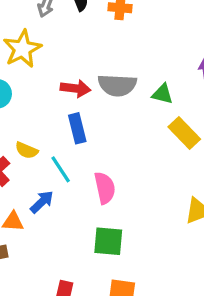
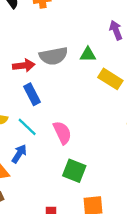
green square: (108, 241) -> (74, 171), turned 30

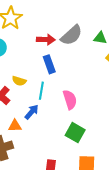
gray semicircle: (53, 56) -> (72, 35), turned -40
cyan line: (27, 127) -> (41, 91), turned 48

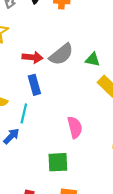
pink semicircle: (70, 100) -> (75, 127), moved
green square: (75, 133) -> (58, 162), turned -36

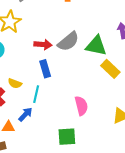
green triangle: (93, 60) -> (96, 46), size x1.6

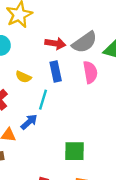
yellow semicircle: (15, 83) -> (23, 77), moved
pink semicircle: (81, 106) -> (90, 72), moved

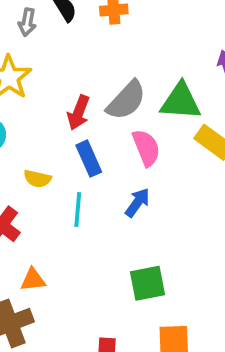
red arrow: (55, 43) -> (78, 113), turned 114
blue arrow: (29, 122) -> (137, 202), moved

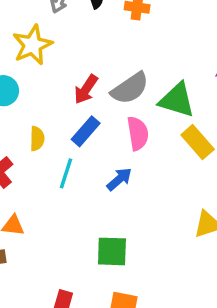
blue rectangle: (89, 159) -> (86, 131), turned 52
yellow semicircle: (37, 179) -> (37, 139), turned -115

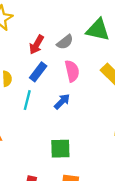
gray semicircle: (130, 88) -> (65, 42), size x0.7
green triangle: (177, 100) -> (98, 30), moved

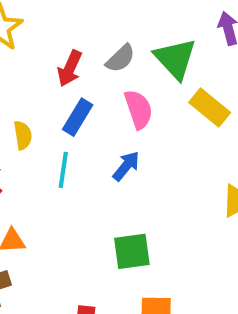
green triangle: (98, 30) -> (175, 59), moved, turned 40

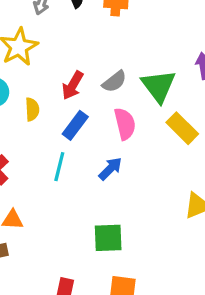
yellow semicircle: (23, 135) -> (32, 109), moved

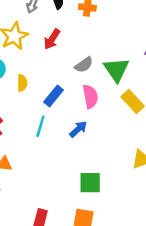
red arrow: (73, 85) -> (52, 39), moved
green square: (108, 238) -> (90, 183), moved

